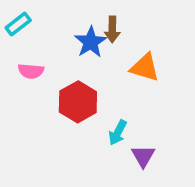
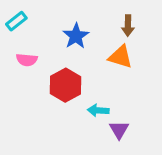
brown arrow: (112, 29) -> (128, 26), moved
cyan arrow: (118, 133) -> (98, 110), turned 66

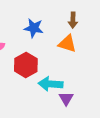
blue star: (76, 36) -> (34, 28), turned -30
cyan arrow: (98, 110) -> (51, 84), size x1.5

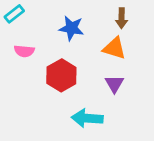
cyan arrow: (51, 84) -> (87, 118), moved
purple triangle: (66, 99) -> (114, 84), moved

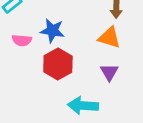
blue star: (71, 28) -> (52, 31), moved

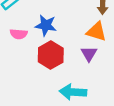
purple triangle: (109, 72) -> (89, 54), moved

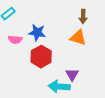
purple triangle: (89, 54) -> (72, 75), moved

